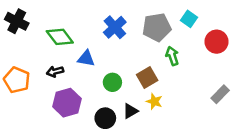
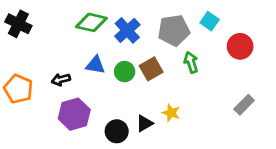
green diamond: (60, 37) -> (91, 22), moved, turned -40
brown square: (147, 78) -> (151, 69), moved
green circle: (112, 82) -> (125, 72), moved

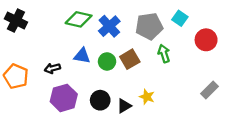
black circle: (117, 131) -> (100, 100), moved

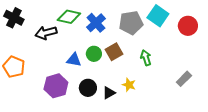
cyan square: (180, 18) -> (158, 16), size x1.5
red circle: (206, 40) -> (188, 26), moved
green arrow: (164, 54) -> (146, 58), moved
blue triangle: (82, 56) -> (74, 60), moved
black arrow: (52, 68) -> (46, 33), moved, size x1.5

